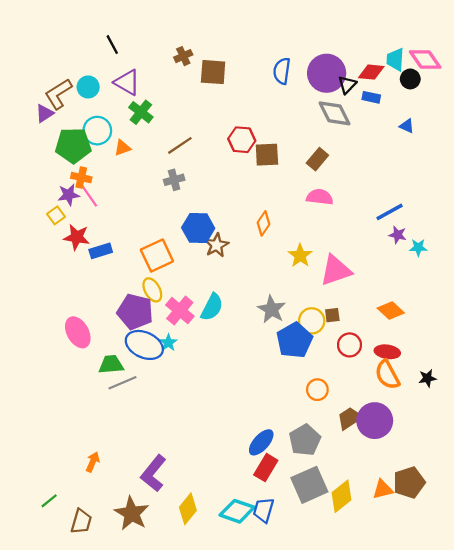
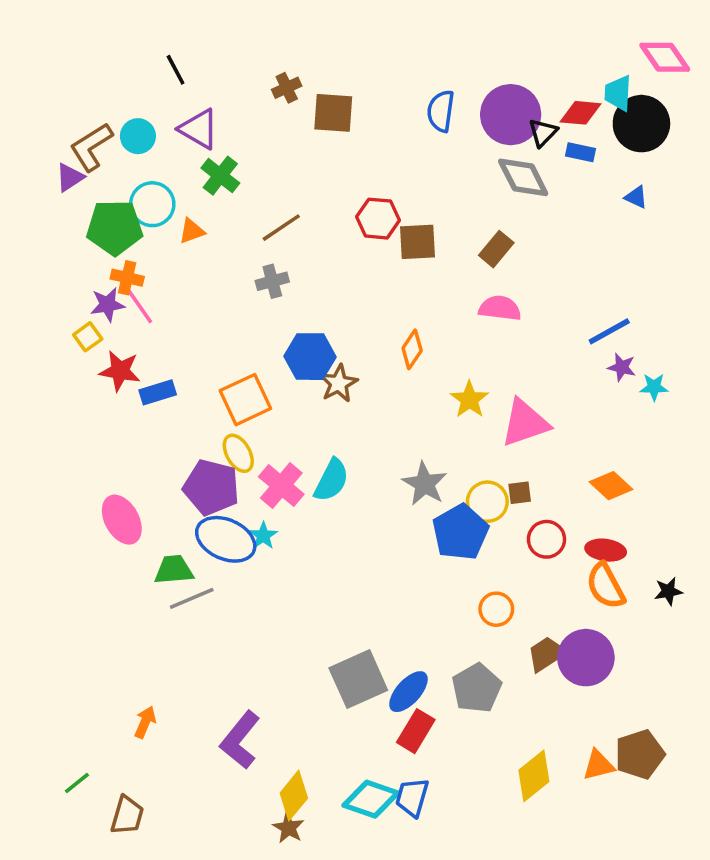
pink diamond: (425, 59) -> (665, 57), moved
black circle: (410, 79) -> (641, 124), size x1.8
gray square: (309, 485) -> (358, 679), moved
brown star: (132, 513) -> (288, 828), moved, size x0.6

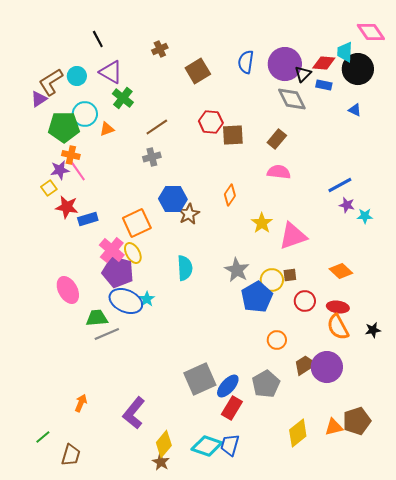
brown square: (333, 113) -> (198, 71), moved, turned -35
cyan semicircle: (331, 480) -> (185, 268), turned -30
pink cross: (281, 486) -> (112, 250), moved

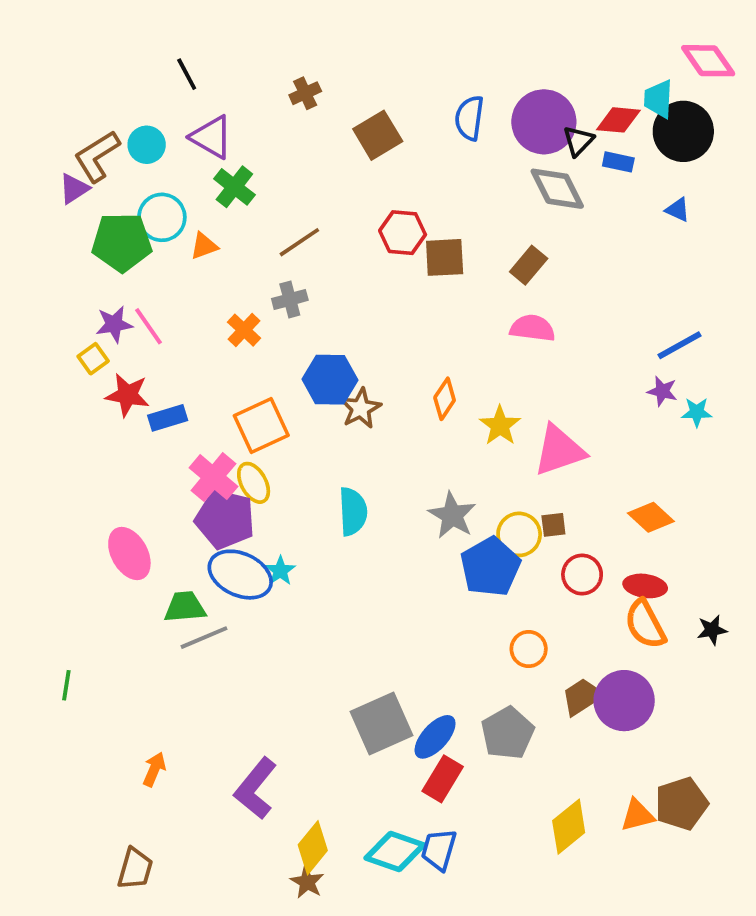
orange cross: (71, 155) -> (244, 330), moved, turned 30
blue line: (340, 185) -> (679, 345), moved
orange diamond: (230, 195) -> (445, 399), moved
green line: (43, 437) -> (66, 685), moved, turned -42

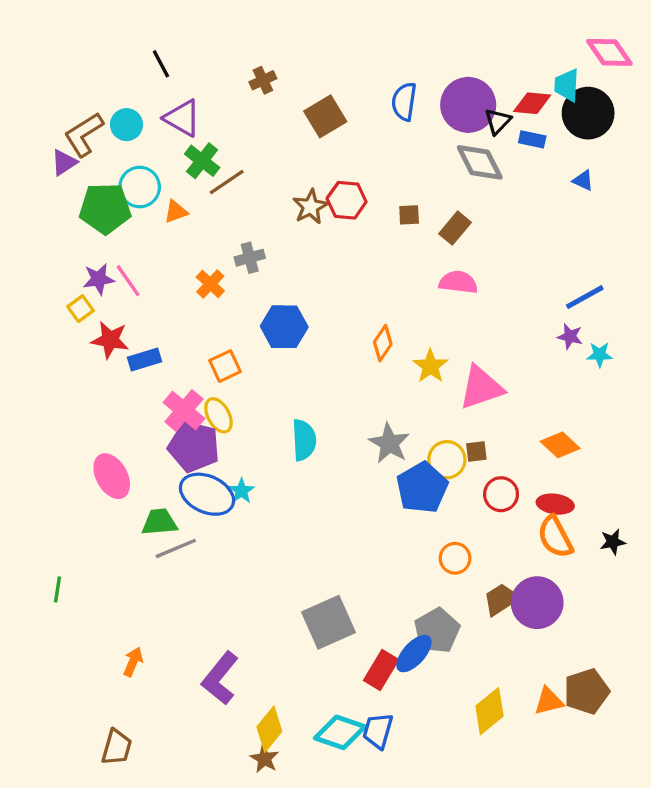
brown line: (299, 242) -> (227, 182), moved
brown square: (445, 257) -> (409, 215), moved, size x0.6
brown star: (361, 408) -> (310, 207), moved
orange square: (261, 426) -> (225, 366), size x0.7
blue ellipse: (435, 737) -> (414, 654), moved

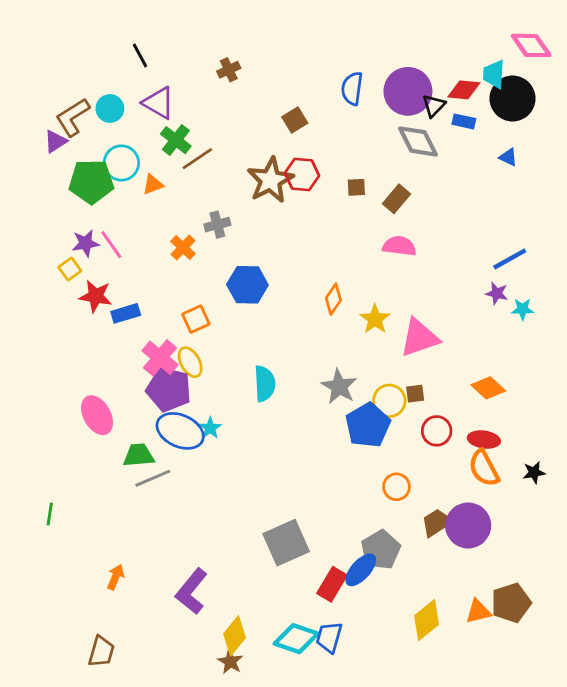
brown square: (325, 116) -> (295, 120), moved, size x0.7
brown star: (310, 207) -> (270, 180), size x1.5

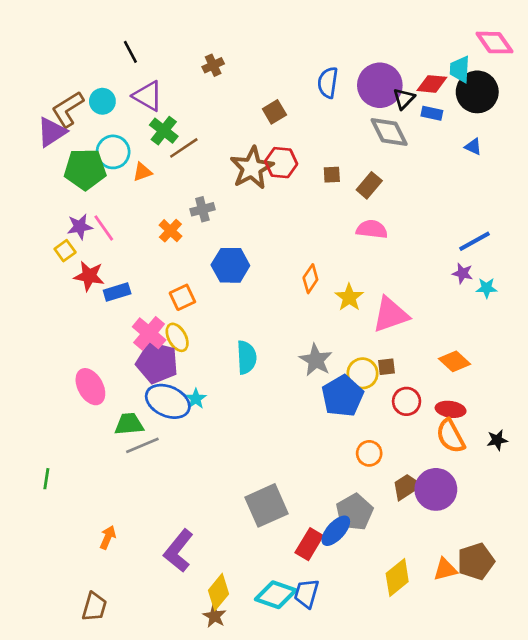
purple triangle: (55, 141) -> (52, 132), size x1.4

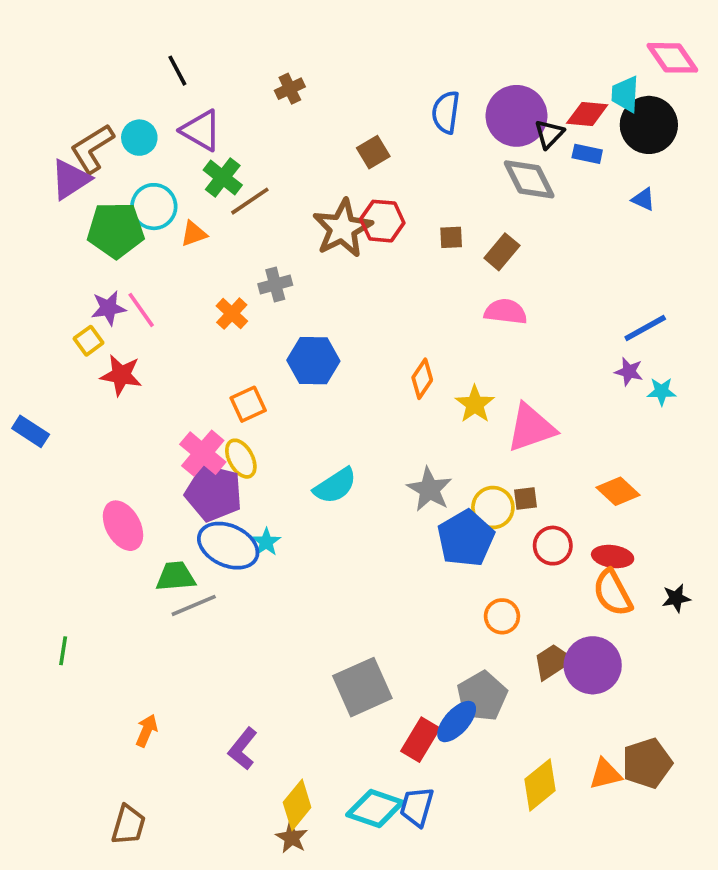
blue rectangle: (117, 292) -> (31, 431), moved, turned 50
cyan semicircle: (246, 357) -> (335, 486), turned 60
purple L-shape: (178, 551) -> (243, 749), size x0.7

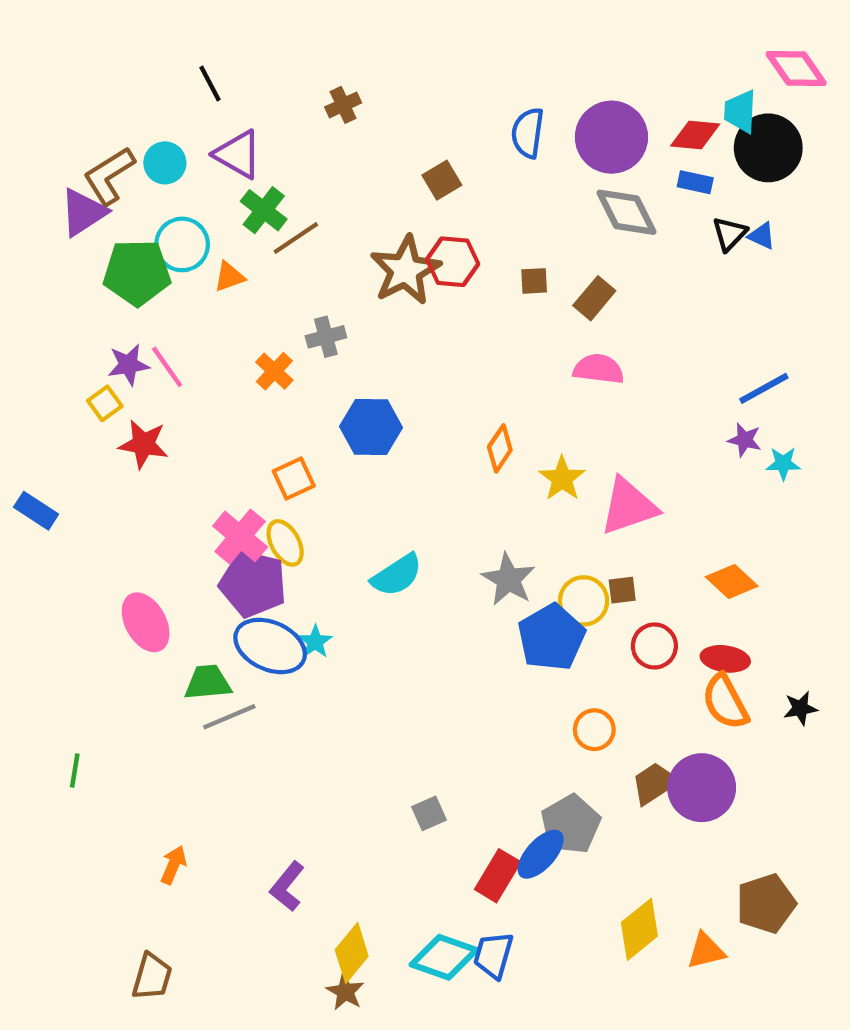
black triangle: (549, 134) -> (730, 234), moved
gray square: (362, 687) -> (429, 813), size x0.5
orange triangle: (605, 774) -> (706, 951), moved

